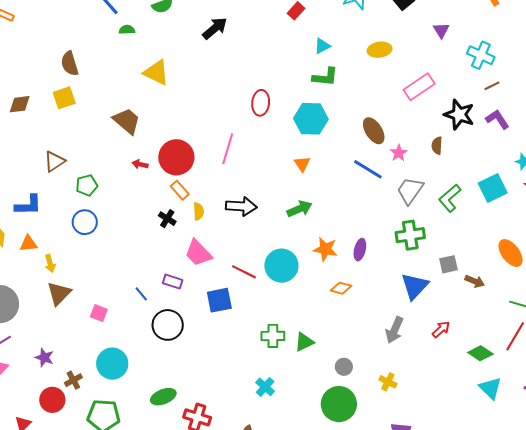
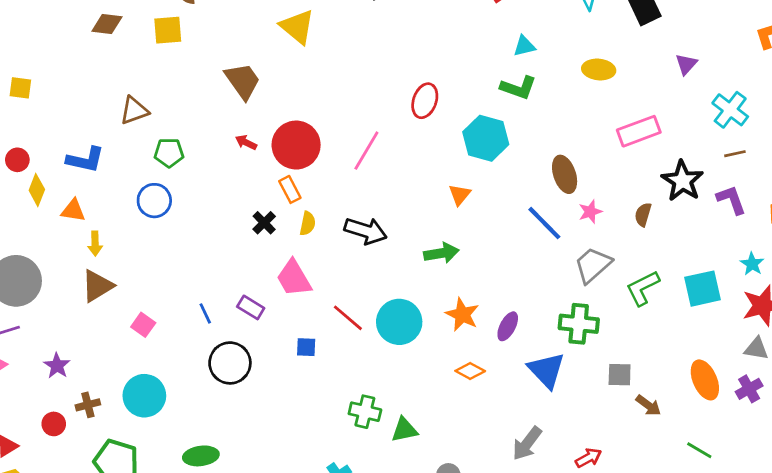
blue triangle: (415, 286) -> (546, 370), moved, turned -40
blue square: (219, 300) -> (306, 347), size x0.6
red circle: (52, 400) -> (54, 424), size x0.7

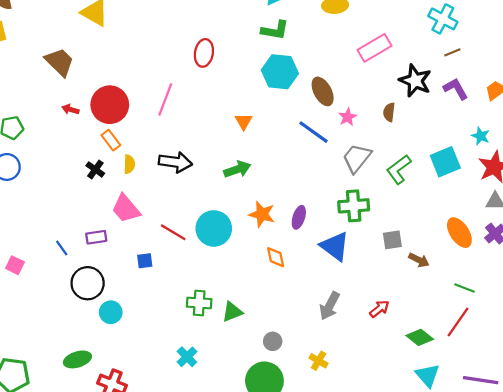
cyan hexagon: (486, 138) -> (280, 72), moved
purple rectangle: (251, 307) -> (96, 237), turned -30
orange diamond: (470, 371) -> (276, 257), turned 60
cyan circle: (144, 396) -> (111, 312), moved, size x0.7

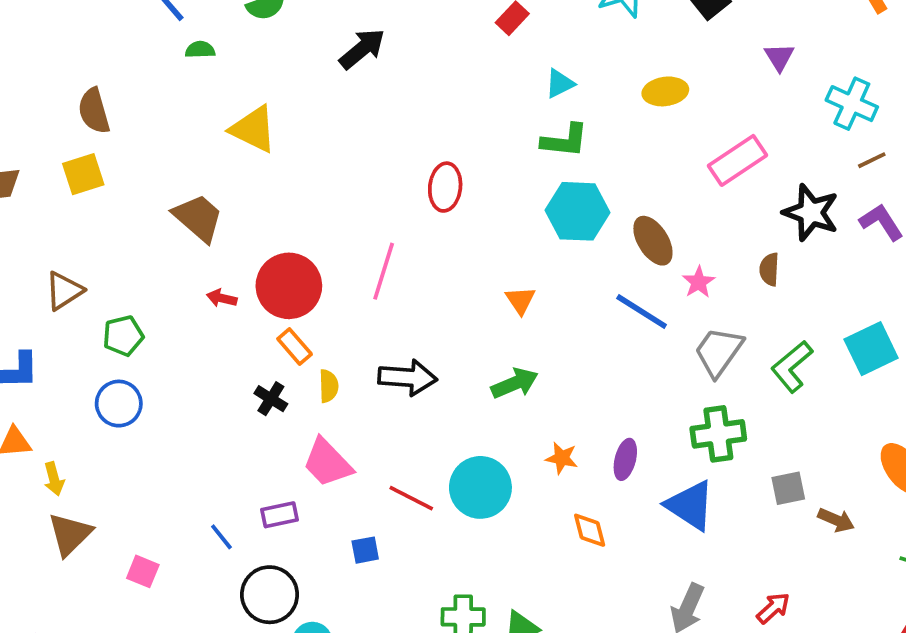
orange star: (262, 214) -> (562, 458), size x0.7

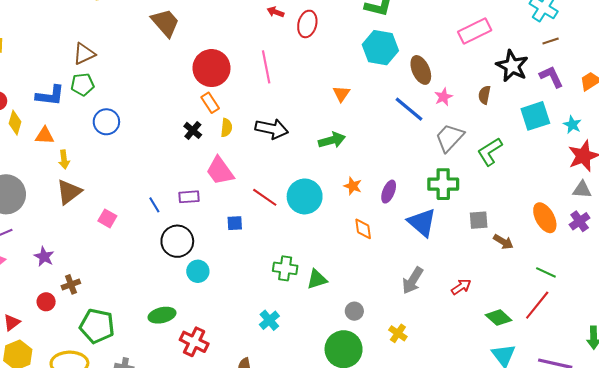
pink line: (384, 271) -> (266, 67), turned -36
red arrow: (222, 298) -> (276, 12), moved
green pentagon: (123, 336) -> (83, 84), moved
cyan square: (871, 349) -> (535, 116), moved

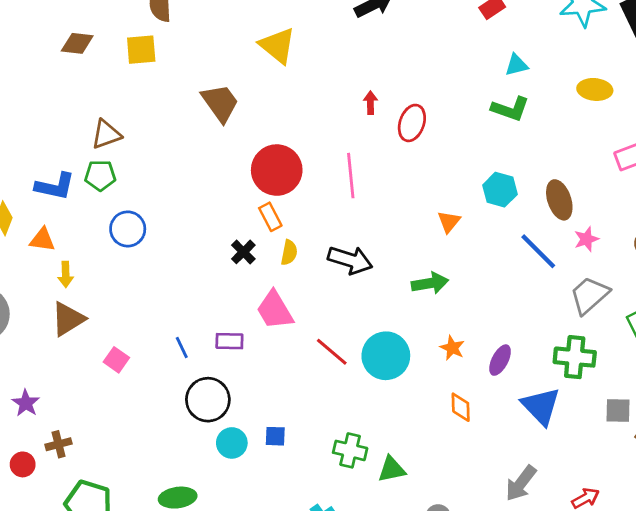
red arrow: (276, 12) -> (371, 103), turned 63
cyan hexagon: (380, 48) -> (500, 190), moved, size x0.7
blue square: (235, 223) -> (275, 436), moved

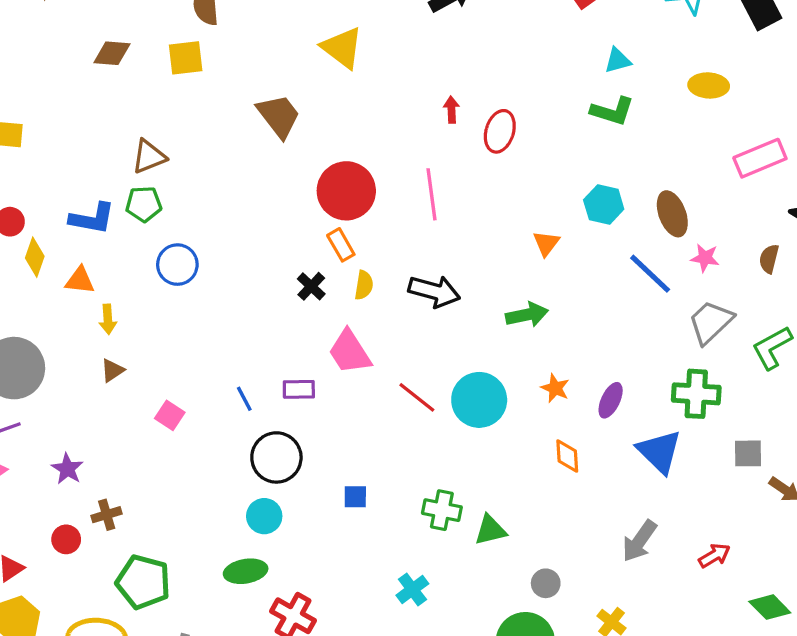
pink star: (586, 239) -> (705, 258), turned 30
brown triangle: (68, 319) -> (112, 370), size x0.6
cyan circle: (232, 443) -> (264, 516), moved

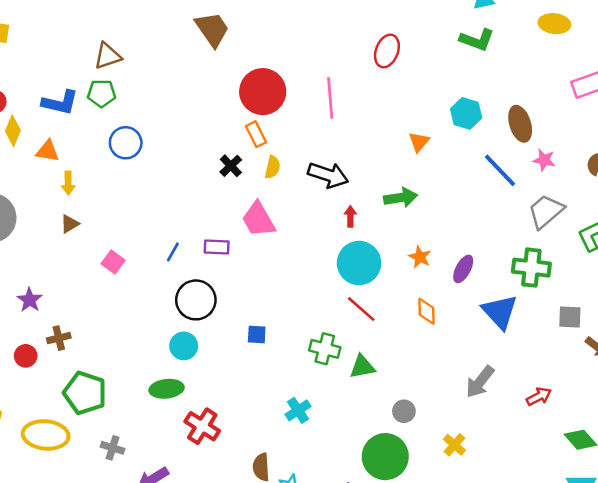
red arrow: (451, 110) -> (350, 216), moved
red line: (417, 397) -> (361, 309), moved
blue line: (244, 399) -> (173, 252), turned 54

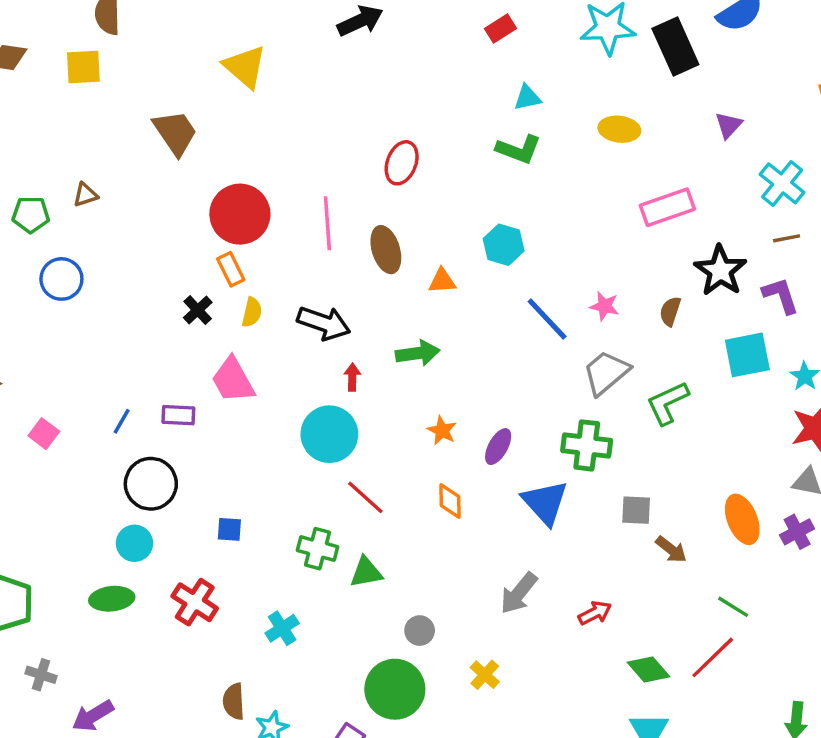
brown triangle: (108, 56) -> (85, 195), moved, size x0.7
brown ellipse: (520, 124) -> (386, 250), moved
orange triangle: (419, 142) -> (442, 281), turned 45
cyan circle: (359, 263) -> (329, 434), moved
red cross: (202, 426) -> (195, 602), moved

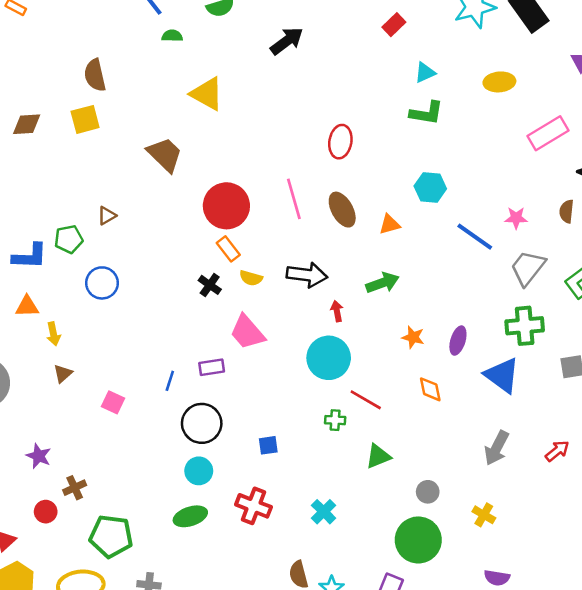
yellow semicircle: (252, 312) -> (251, 278), turned 105
green cross: (318, 549) -> (335, 420), moved, size x0.7

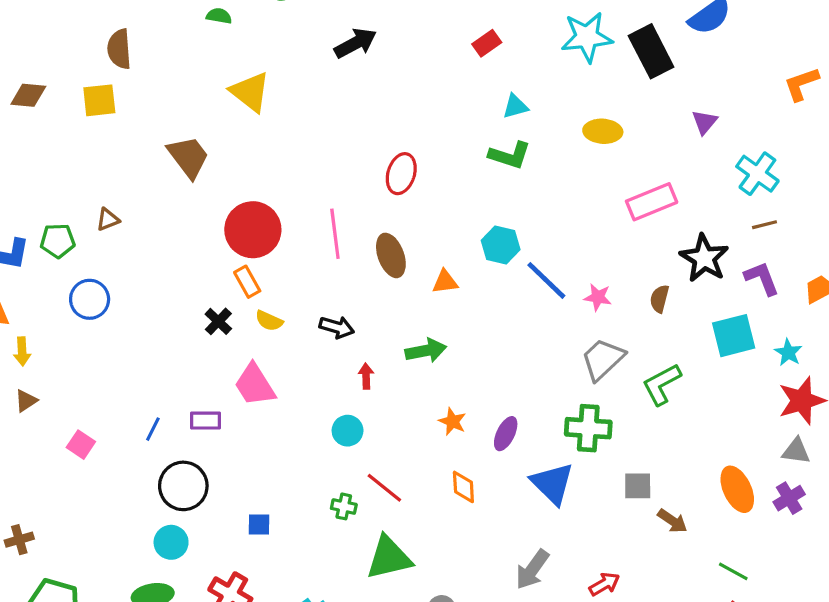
blue line: (475, 237) -> (546, 280), moved
black arrow: (307, 275) -> (337, 327), size x0.7
cyan circle: (329, 358) -> (348, 431), size x0.6
green triangle: (378, 456) -> (389, 558), size x1.5

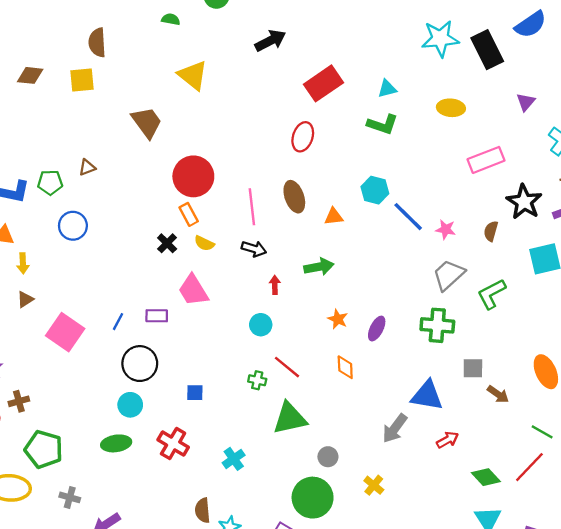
red rectangle: (487, 43) -> (324, 83), moved, size x1.8
pink line: (335, 234) -> (252, 207), moved
pink square: (81, 445) -> (65, 332), size x1.8
blue triangle: (552, 483) -> (427, 396), moved, turned -36

